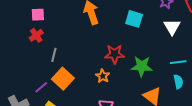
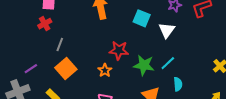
white triangle: (172, 27) -> (167, 30), moved
cyan line: (178, 62) -> (168, 63), moved, turned -42
purple line: (41, 87) -> (31, 69), moved

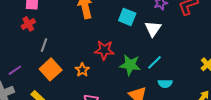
orange star: (105, 70) -> (82, 70), moved
cyan semicircle: (178, 84) -> (165, 84), turned 96

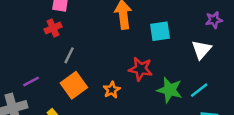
cyan square: (127, 17) -> (160, 31), moved, turned -36

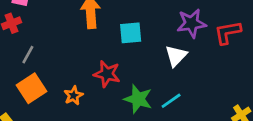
purple star: (214, 20) -> (191, 23), size x1.5

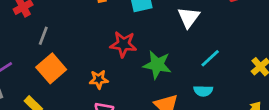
orange star: (73, 96) -> (99, 79), moved, turned 30
cyan line: (171, 101) -> (210, 58), moved

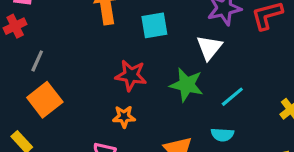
green star: (157, 65) -> (187, 85), moved
orange star: (99, 79) -> (124, 117), moved

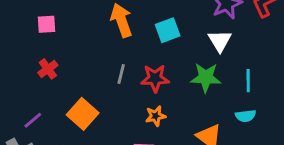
red cross: (15, 26) -> (48, 69), moved
gray line: (37, 61) -> (121, 74), moved
cyan line: (232, 97) -> (248, 81), turned -40

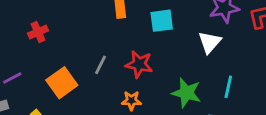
gray line: (121, 74) -> (101, 65), moved
green star: (206, 77) -> (186, 93), moved

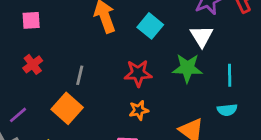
cyan square: (162, 21) -> (150, 26), turned -30
gray line: (101, 65) -> (80, 75), moved
green star: (186, 93) -> (187, 68), moved

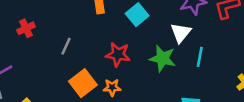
cyan line: (230, 75) -> (200, 57), moved
orange square: (67, 108) -> (83, 83), moved

